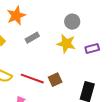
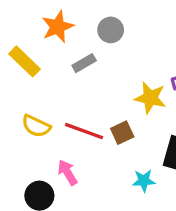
gray circle: (72, 22) -> (111, 30), moved
yellow star: (66, 44) -> (150, 98), moved

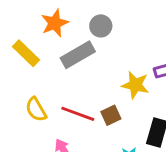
gray rectangle: (84, 63) -> (78, 55), size x1.6
yellow semicircle: (36, 126) -> (36, 109), turned 35

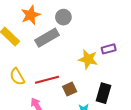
red line: (78, 114) -> (47, 80), turned -35
brown square: (111, 115) -> (70, 89), moved

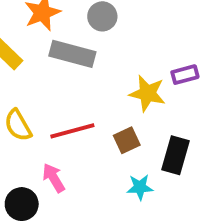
gray rectangle: (47, 38) -> (72, 54), turned 45
brown square: (70, 89) -> (127, 140), moved

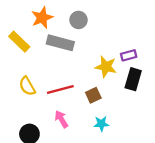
black rectangle: (176, 155) -> (133, 79), moved
pink arrow: (54, 178) -> (61, 119), moved

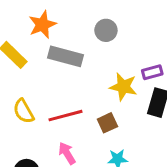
gray circle: (79, 20) -> (106, 30), moved

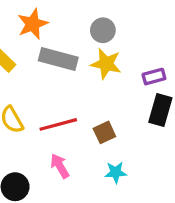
yellow star: (123, 87) -> (106, 64), moved

